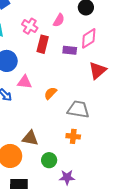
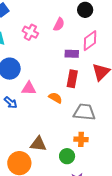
red rectangle: (43, 44) -> (72, 79), moved
orange semicircle: (50, 93) -> (55, 98), turned 80
green circle: (49, 160) -> (67, 156), moved

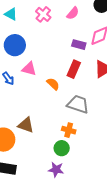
green circle: (67, 156) -> (62, 148), moved

